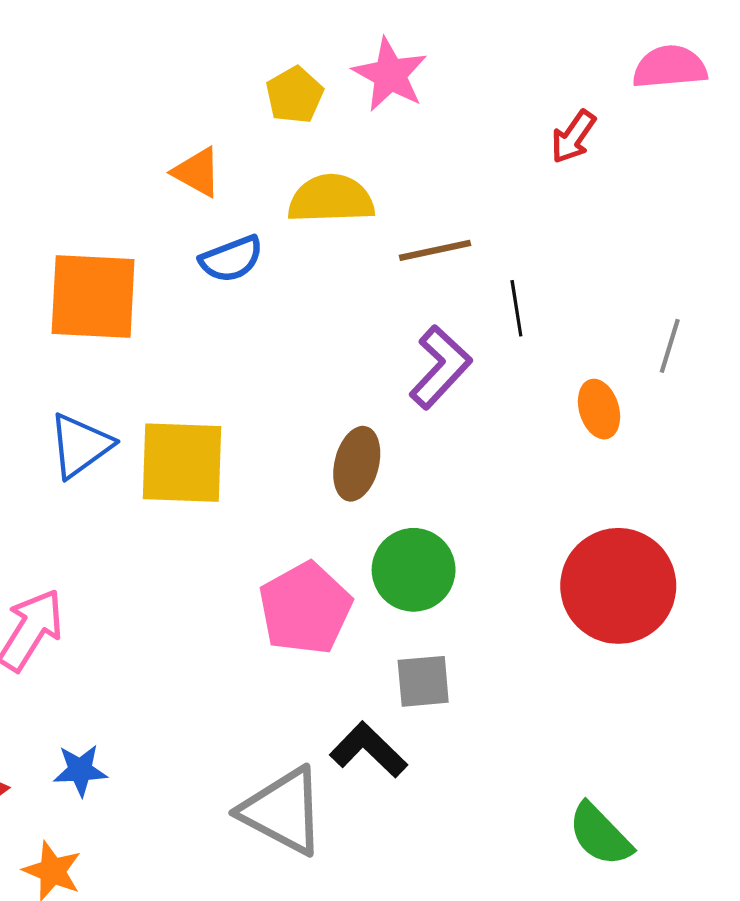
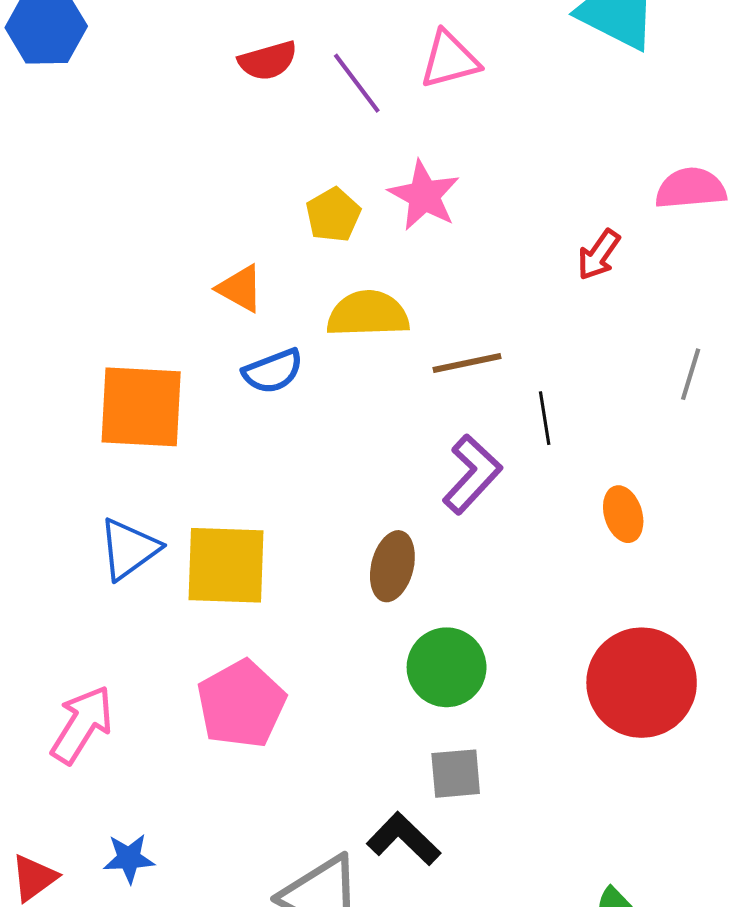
gray line: (670, 346) -> (691, 374), moved
pink pentagon: (305, 608) -> (241, 704), moved

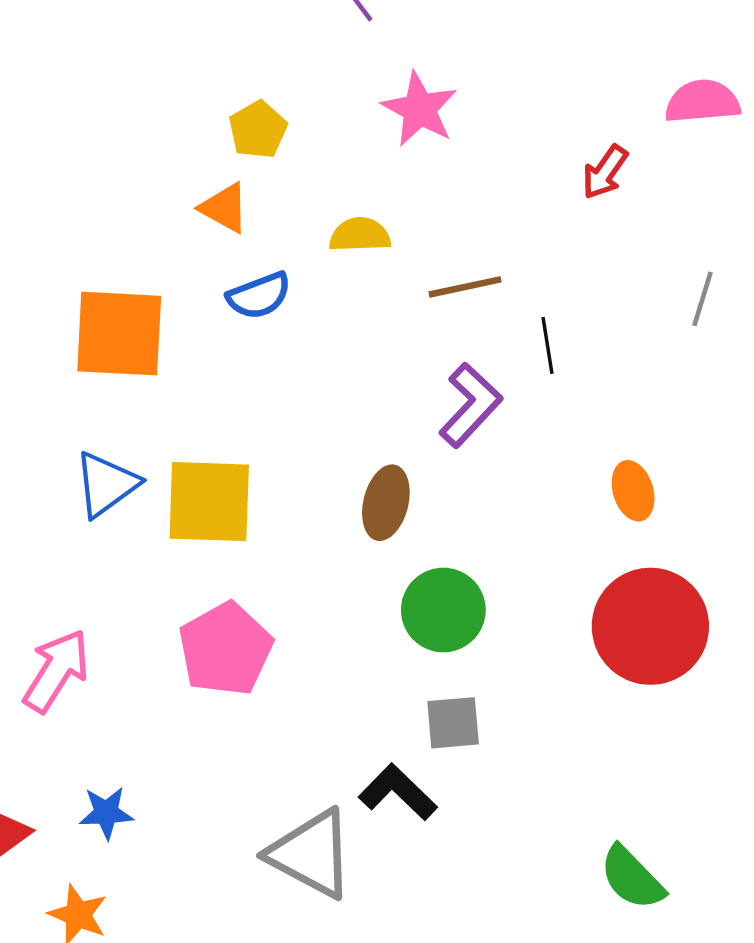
yellow pentagon: (333, 215) -> (258, 130), moved
yellow semicircle: (368, 314) -> (360, 235), size x0.7
orange ellipse: (623, 514) -> (633, 491), moved

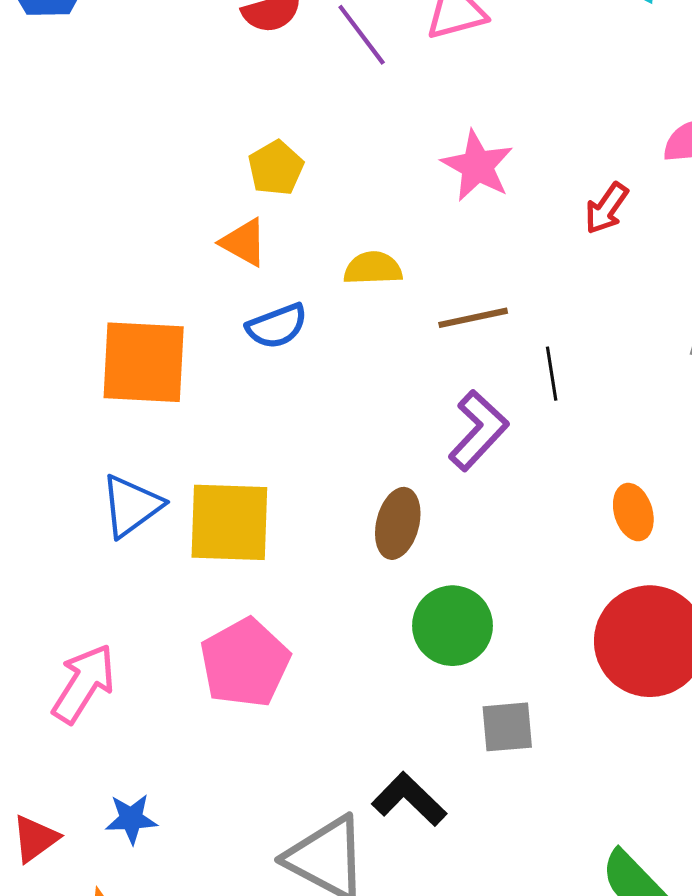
pink star: (419, 109) -> (477, 166), moved
gray square: (453, 723) -> (507, 727), moved

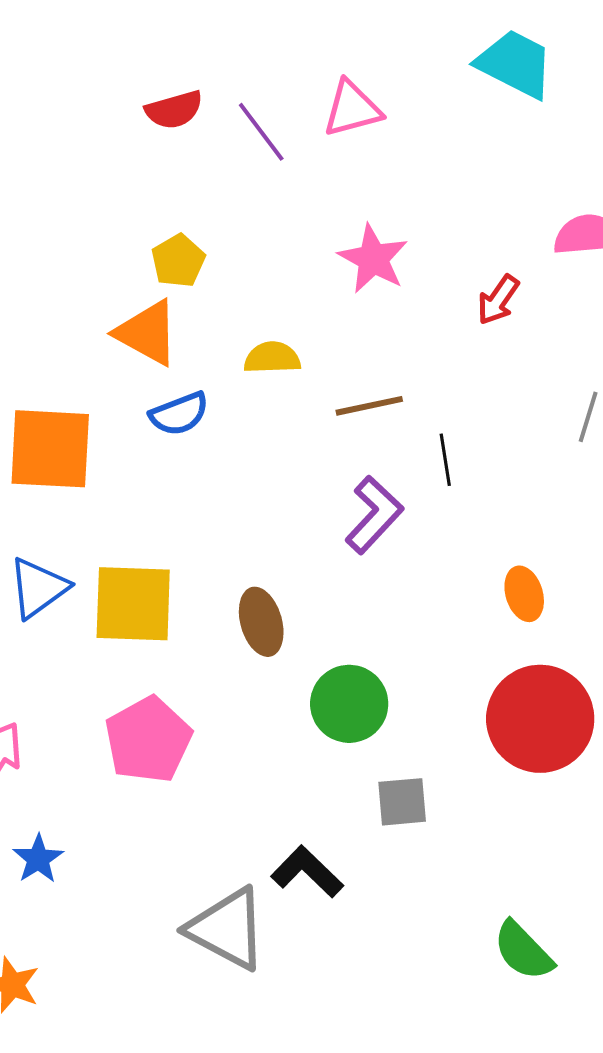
orange triangle: (244, 242) -> (147, 333), size x1.4
brown ellipse: (398, 523) -> (261, 622), moved, turned -30
blue star: (131, 819) -> (38, 859), moved, turned -30

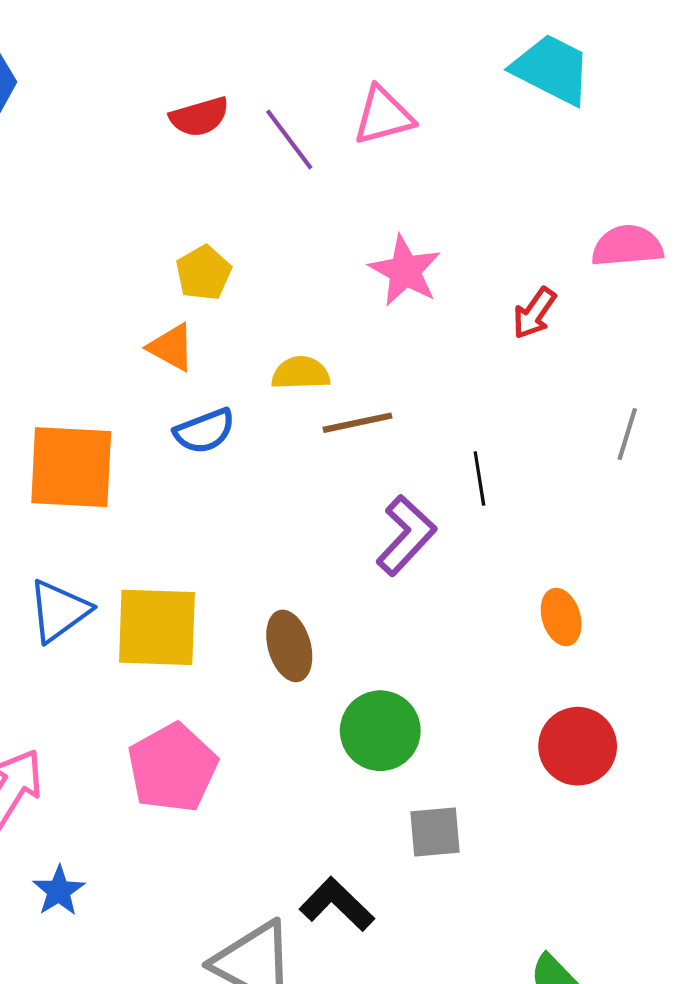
orange triangle: (147, 333) -> (171, 347), size x0.7
brown line: (369, 406) -> (357, 423), moved
red circle: (540, 719) -> (578, 746), size x0.7

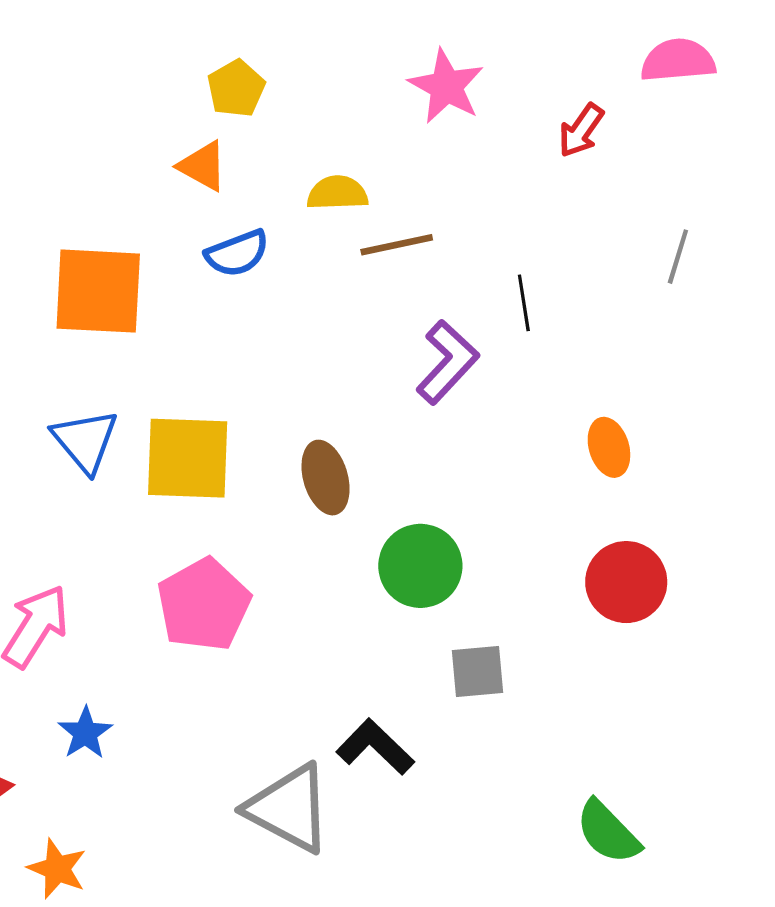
blue triangle: (59, 611) -> (85, 441), turned -34

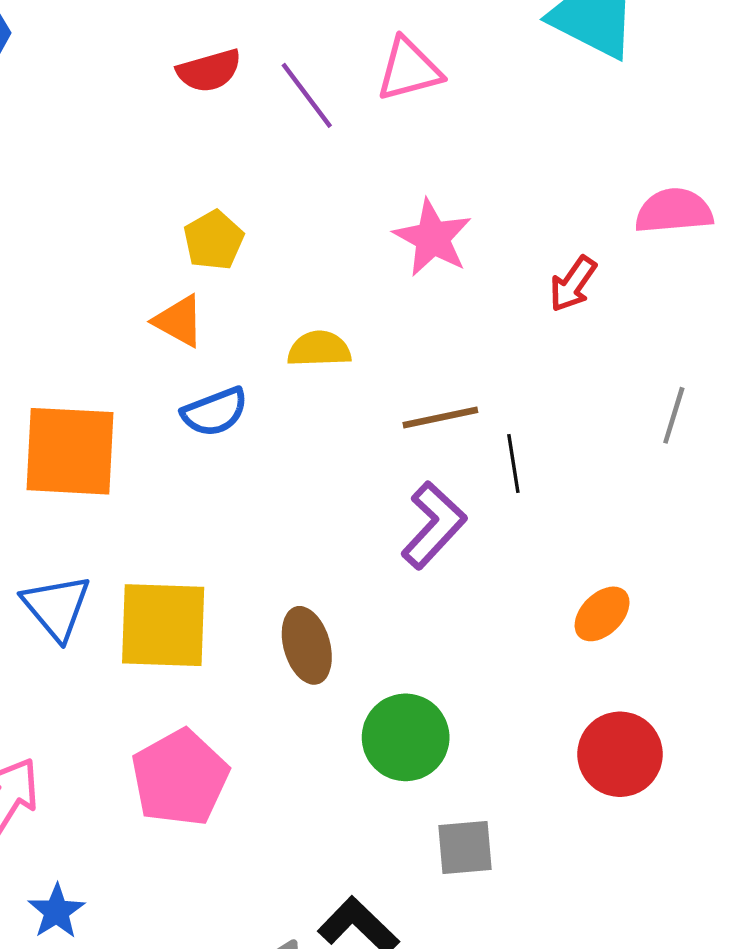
brown line: (397, 245) -> (440, 417), moved
orange ellipse: (609, 447) -> (602, 614), turned 62

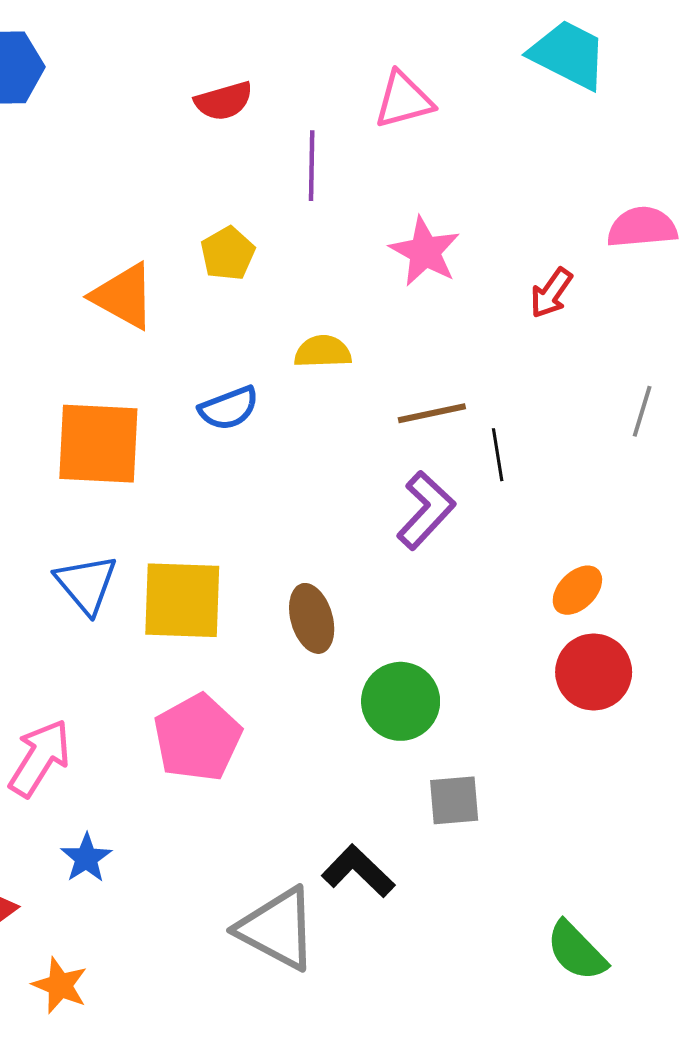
purple line: (307, 95) -> (312, 166), moved, turned 38
orange triangle: (179, 321) -> (124, 296), moved, size x1.4
red circle: (620, 754) -> (594, 672), moved

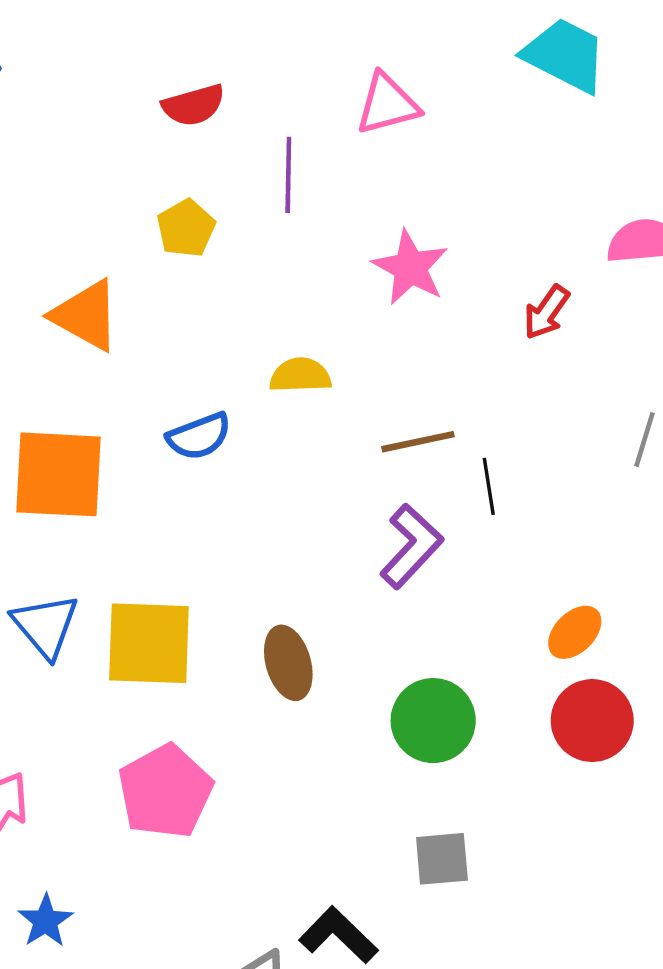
yellow pentagon: (228, 254) -> (186, 228), moved
green circle: (401, 701) -> (433, 721), moved

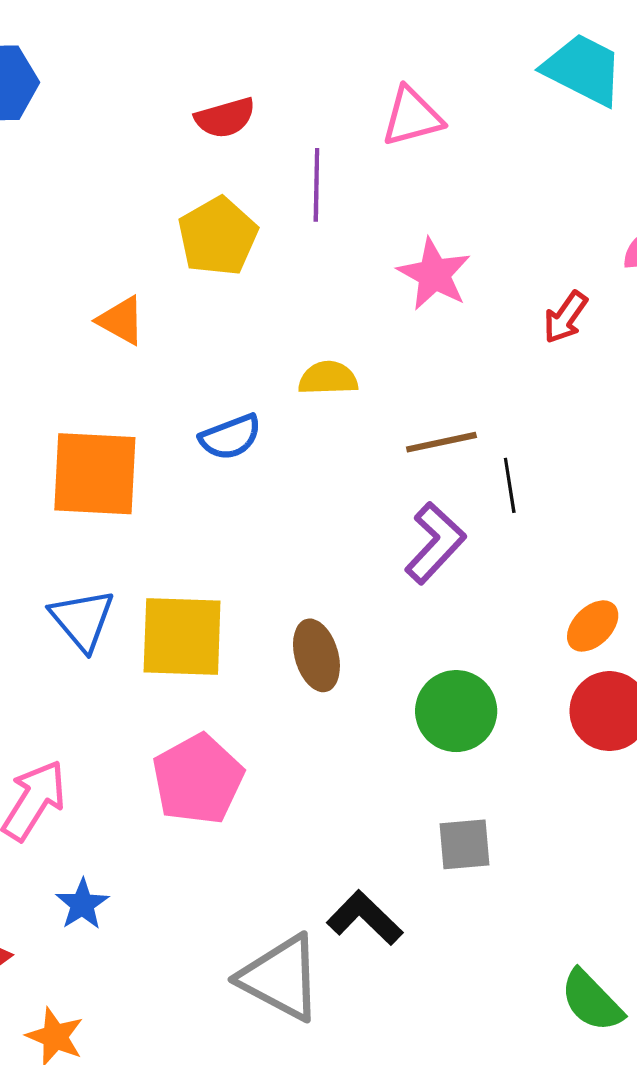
yellow pentagon: (186, 228) -> (218, 236), size x1.4
orange triangle: (86, 315) -> (121, 320), size x0.7

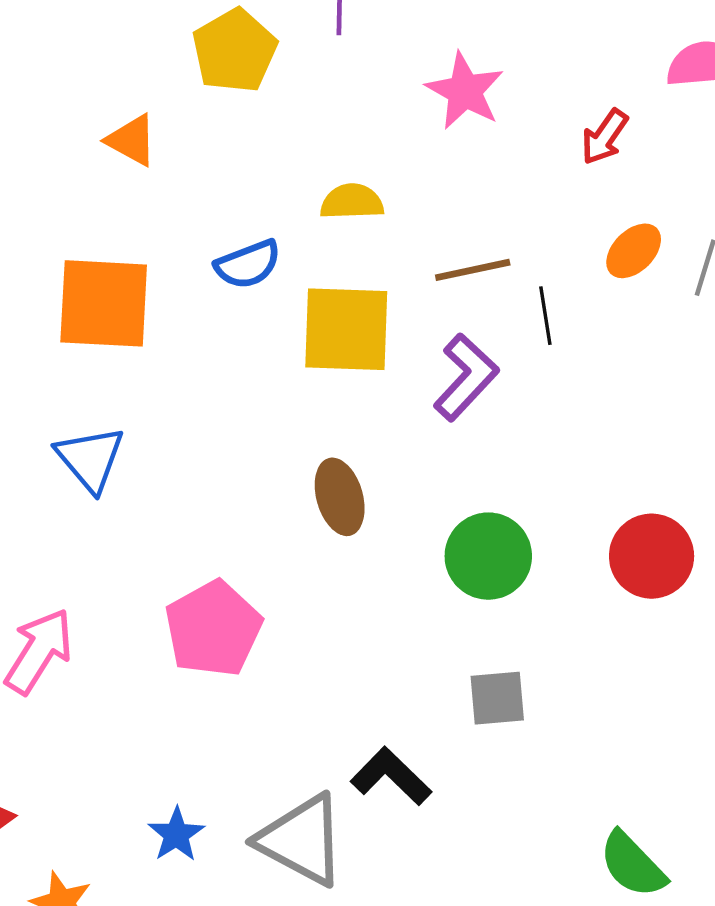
orange ellipse: (593, 626) -> (634, 251), moved
yellow square: (182, 636) -> (346, 329), moved
blue star: (82, 904) -> (176, 834), moved

